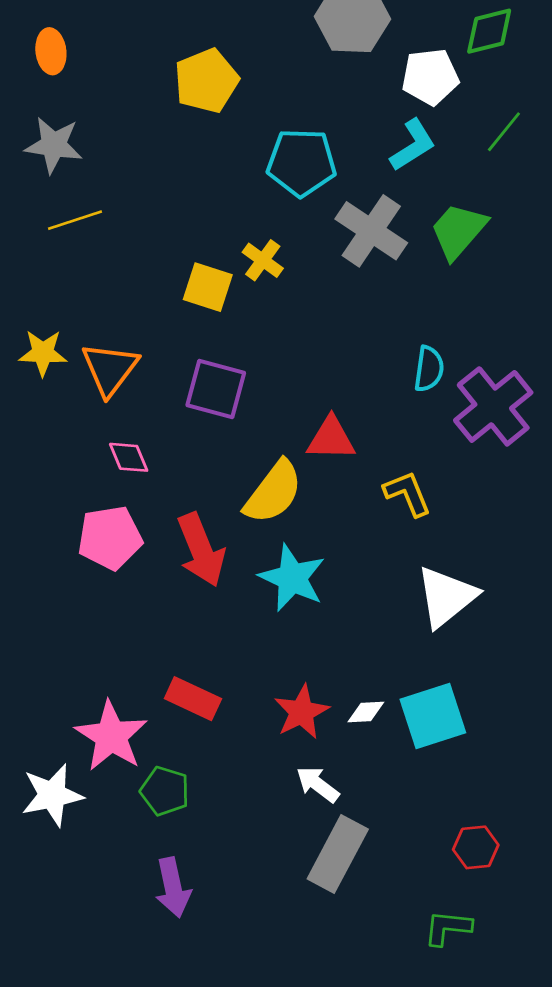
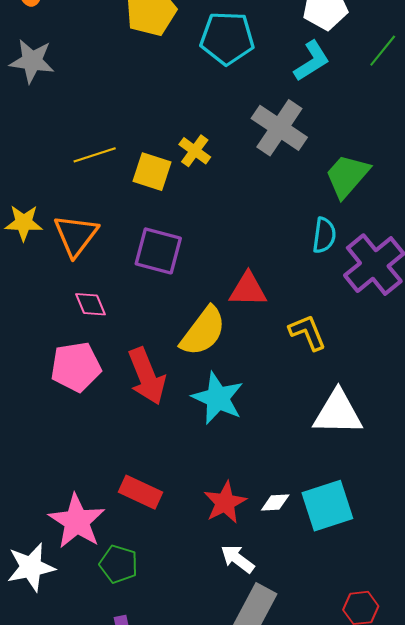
cyan pentagon: (302, 162) -> (227, 38), moved
yellow line: (75, 220) -> (95, 155), moved
green trapezoid: (458, 231) -> (347, 176), moved
white triangle: (446, 597) -> (338, 413), turned 40

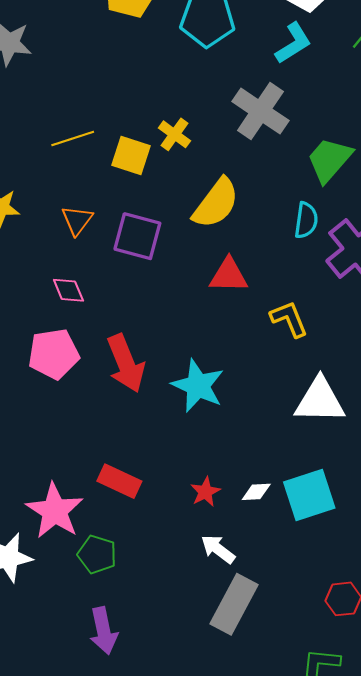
orange triangle: (76, 235) -> (77, 220), moved, size x0.7
yellow semicircle: (203, 331) -> (216, 203), moved
red star: (225, 503) -> (205, 492), size x0.7

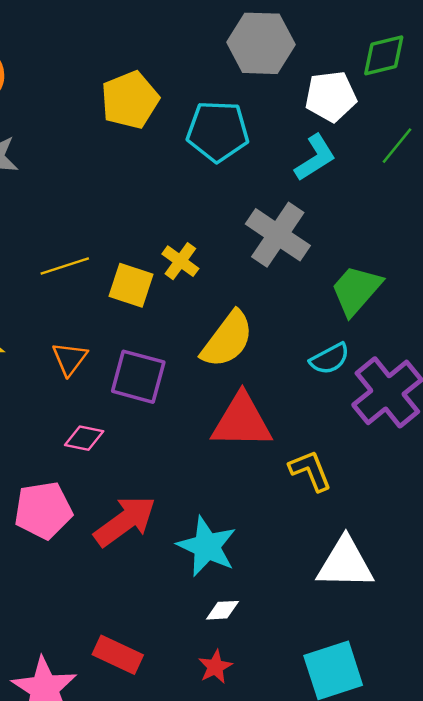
cyan semicircle: (306, 220) -> (330, 359), turned 54
red triangle: (229, 275) -> (242, 421), size x1.4
pink diamond: (68, 290) -> (84, 438), moved, turned -56
red arrow: (126, 363) -> (125, 521), turned -104
white diamond: (256, 492) -> (222, 610), moved

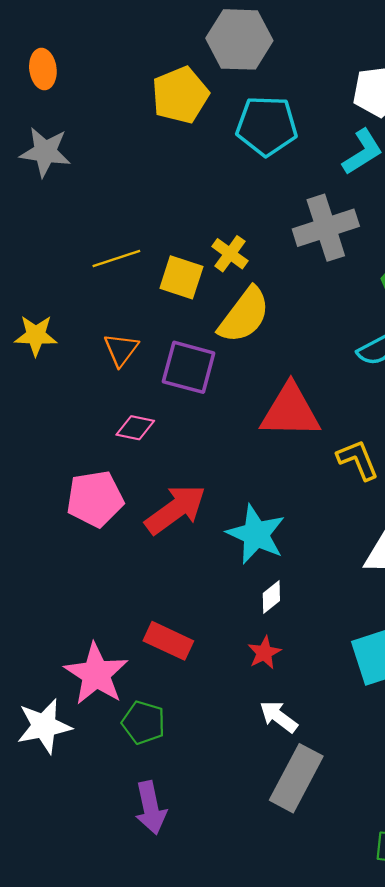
gray hexagon: (261, 43) -> (239, 39), moved
gray cross: (278, 235) -> (326, 228), turned 38
yellow semicircle: (227, 339) -> (244, 315), moved
white diamond: (222, 610) -> (271, 597), turned -36

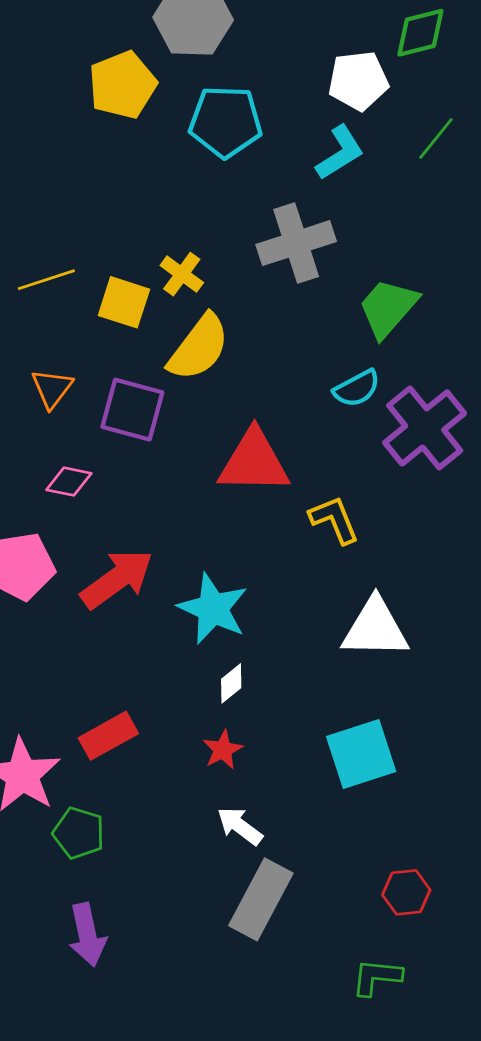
red rectangle: (168, 641) -> (108, 736), turned -54

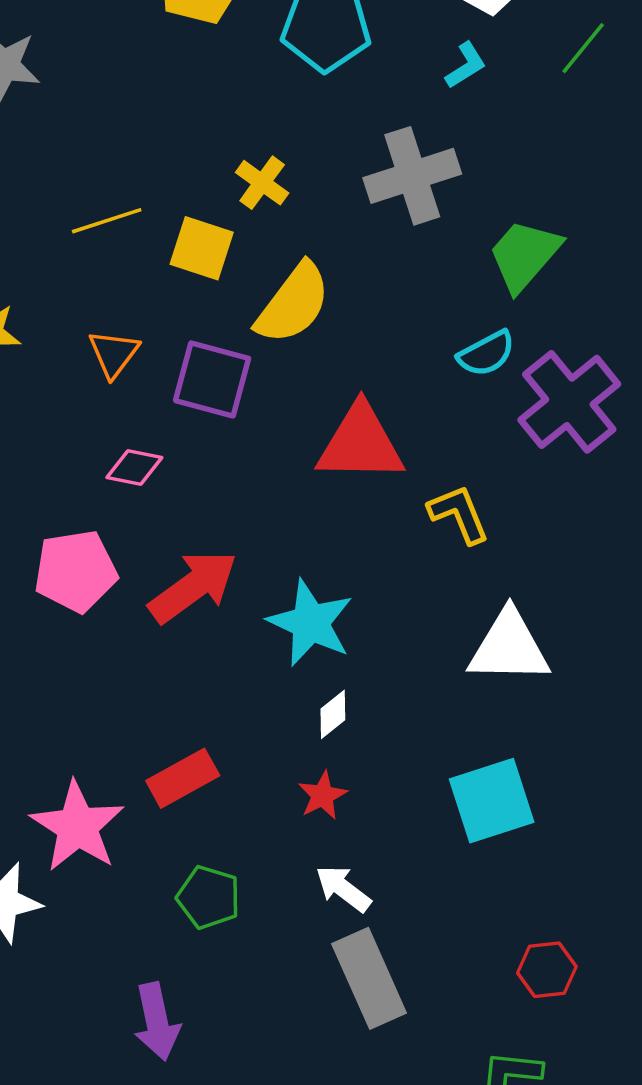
cyan L-shape: (340, 153) -> (466, 65), size x0.7
yellow cross: (182, 274) -> (262, 183), moved
green pentagon: (79, 833) -> (209, 897), moved
gray rectangle: (261, 899) -> (369, 978), turned -52

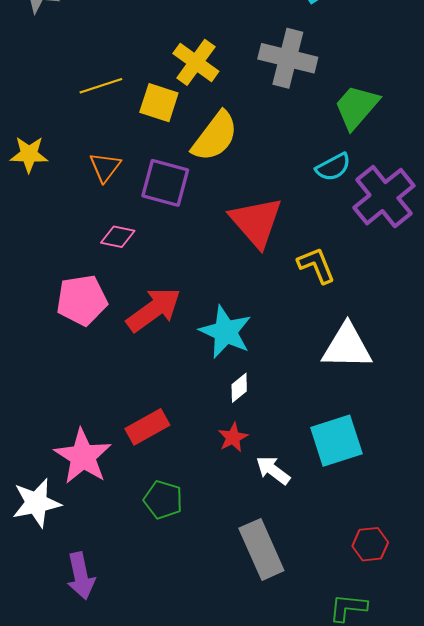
gray cross: (412, 176) -> (288, 58), turned 32
yellow cross: (262, 183) -> (196, 62), size x1.4
red triangle: (360, 443) -> (256, 222), turned 48
white arrow: (343, 889) -> (273, 470), moved
purple arrow: (157, 1022) -> (81, 576), moved

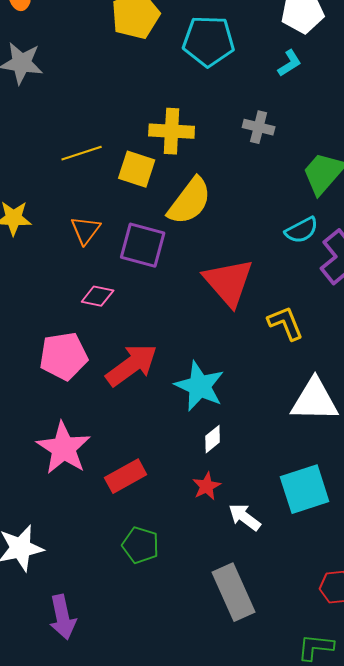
gray cross: (288, 58) -> (259, 127), size x0.6
yellow cross: (196, 62) -> (172, 131), turned -33
pink star: (83, 456) -> (64, 448), moved

